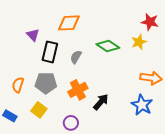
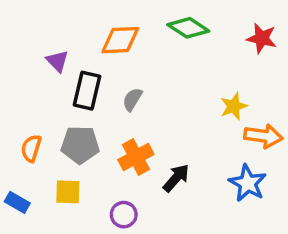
yellow star: (139, 42) -> (234, 106), moved
green diamond: (108, 46) -> (188, 28), moved
yellow square: (39, 110) -> (68, 192), turned -35

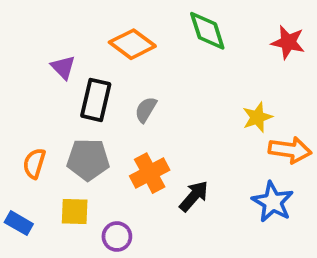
green diamond: (188, 28) -> (207, 31), turned 39
orange diamond: (120, 40) -> (132, 44), turned 39
purple circle: (124, 215) -> (117, 237), moved

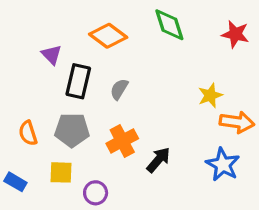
orange semicircle: (34, 163) -> (28, 133), turned -35

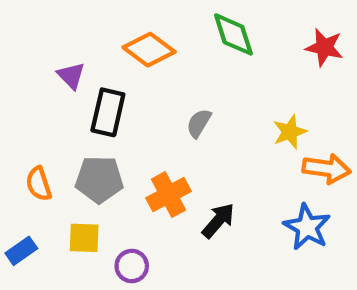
gray semicircle: (119, 89) -> (199, 123), moved
blue rectangle: (15, 182) -> (21, 251), turned -65

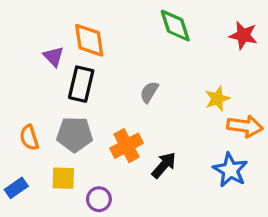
orange diamond: (149, 50) -> (89, 40), moved, turned 45

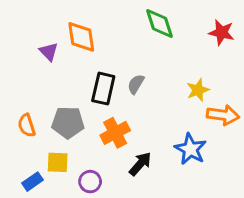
black rectangle: (81, 84) -> (103, 89), moved
black arrow: (164, 165) -> (140, 164), moved
blue star: (230, 170) -> (190, 149), moved
blue rectangle: (16, 188) -> (32, 182), moved

